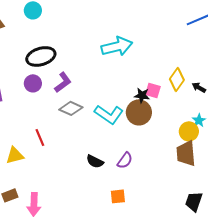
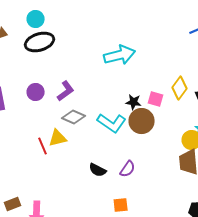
black ellipse: (41, 56) -> (40, 42), moved
black star: (142, 95) -> (134, 102), moved
yellow triangle: (15, 155) -> (58, 138), moved

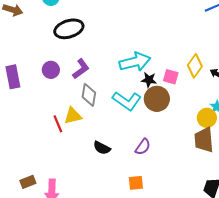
black ellipse: (40, 42) -> (69, 29), moved
cyan arrow: (120, 55) -> (135, 62), moved
gray diamond: (74, 117) -> (89, 95), turned 75
black semicircle: (98, 170) -> (102, 148), moved

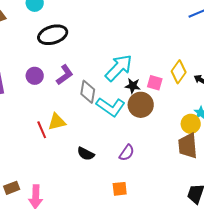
cyan arrow: (135, 62) -> (119, 68), turned -32
gray diamond: (89, 95) -> (88, 92), moved

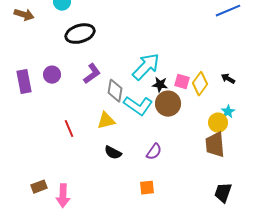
yellow diamond: (179, 72) -> (200, 84), moved
purple circle: (35, 76) -> (52, 75), moved
yellow triangle: (57, 122) -> (106, 121), moved

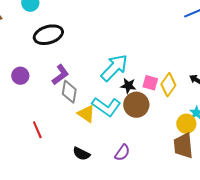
gray diamond: (115, 91) -> (69, 92), moved
yellow triangle: (106, 121) -> (86, 114), moved, turned 48

